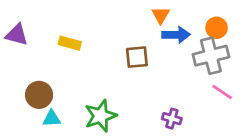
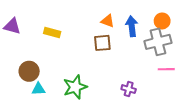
orange triangle: (161, 15) -> (108, 21), moved, turned -40
blue arrow: (176, 35) -> (132, 26), turned -96
pink line: (222, 92) -> (166, 69), turned -35

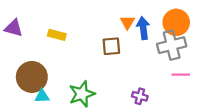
orange triangle: (108, 21) -> (127, 22), moved, turned 40
orange circle: (162, 21) -> (176, 22), size x1.5
brown circle: (29, 71) -> (32, 77), size x1.4

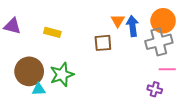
green star: (82, 94) -> (62, 75), moved
purple cross: (140, 96) -> (155, 89), moved

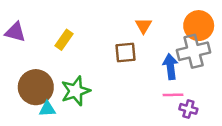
blue arrow: (132, 26) -> (170, 67), moved
yellow rectangle: (52, 32) -> (64, 40), turned -70
pink line: (167, 69) -> (173, 95), moved

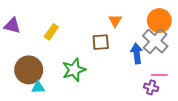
gray cross: (194, 51) -> (155, 41), turned -35
green star: (76, 91) -> (74, 70), moved
pink line: (173, 95) -> (159, 75), moved

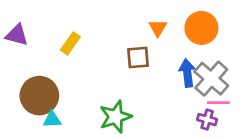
orange circle: (159, 21) -> (201, 28), moved
gray cross: (155, 41) -> (211, 79), moved
green star: (74, 70) -> (115, 117), moved

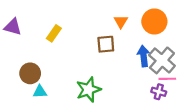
brown circle: (39, 96) -> (30, 73), size x0.7

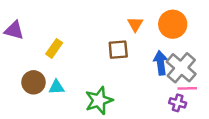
yellow rectangle: (54, 33) -> (54, 48), moved
cyan triangle: (40, 92) -> (56, 87), moved

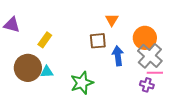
orange circle: (173, 24) -> (145, 38), moved
blue arrow: (161, 63) -> (118, 56), moved
brown circle: (33, 82) -> (28, 68), size x1.4

